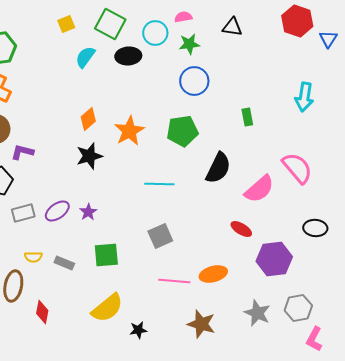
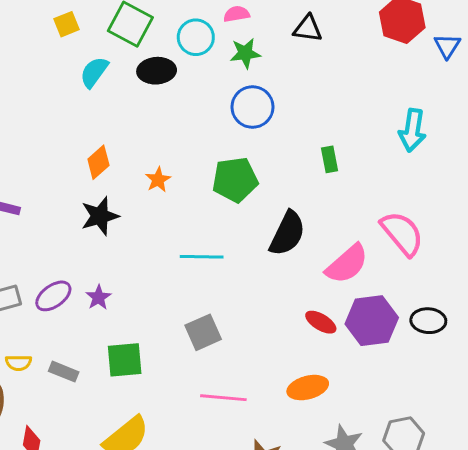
orange star: (129, 131) -> (158, 180), size x0.6
purple hexagon: (274, 259) -> (372, 321), moved
orange ellipse: (213, 274) -> (308, 388), moved

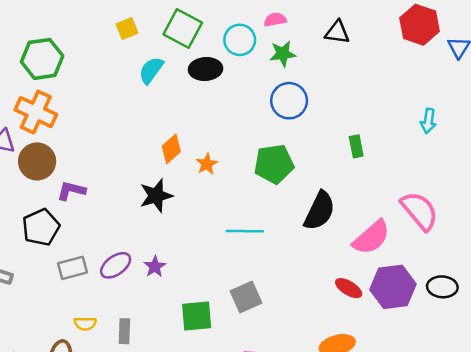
cyan arrow: (412, 130) -> (428, 121), size x0.7
orange diamond: (98, 162) -> (171, 149), moved
green square: (125, 360) -> (197, 316), moved
gray rectangle: (64, 372) -> (124, 331), turned 70

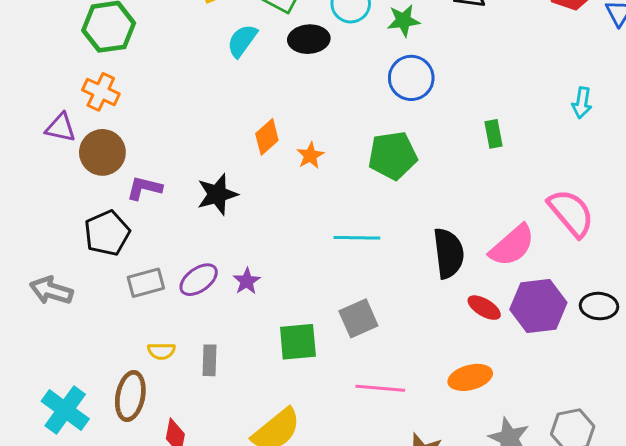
orange cross: (36, 112) -> (101, 92), size x0.7
black star: (156, 196) -> (217, 194), moved
black semicircle: (319, 211) -> (448, 253), moved, turned -33

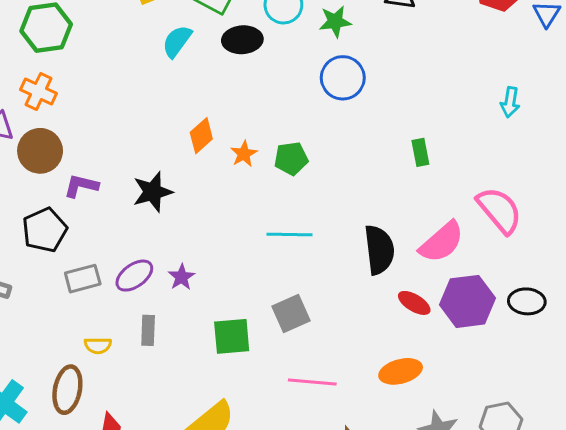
green rectangle: (493, 134) -> (420, 152), moved
green pentagon: (393, 156) -> (291, 158), moved, size x0.7
gray rectangle: (209, 360) -> (148, 330), moved

